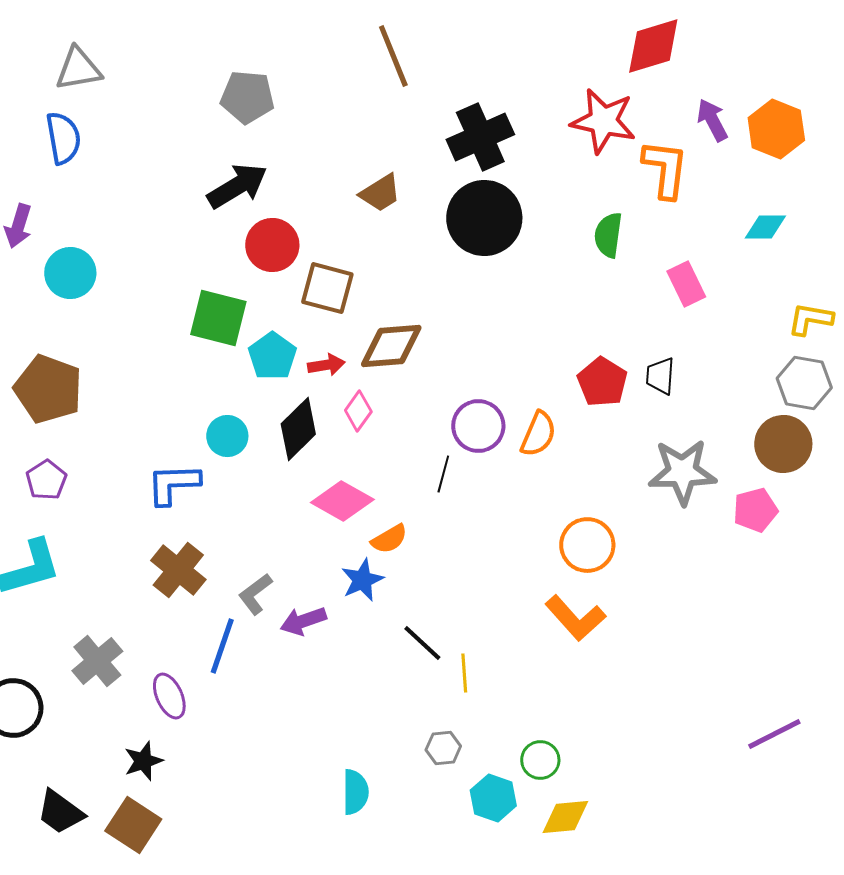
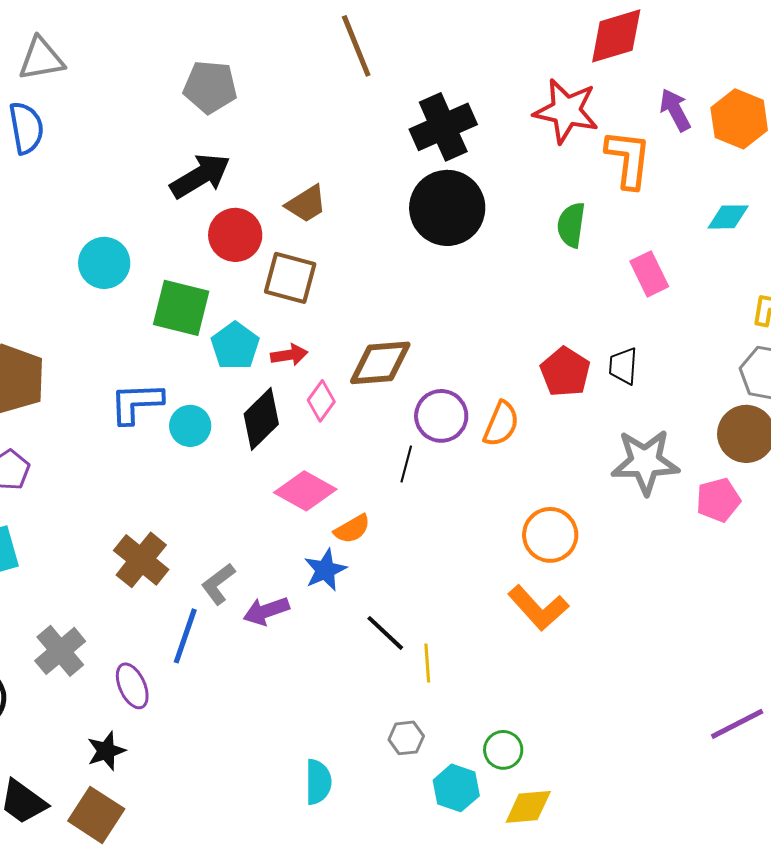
brown trapezoid: (380, 193) -> (306, 204), moved
cyan circle: (70, 273) -> (104, 263), moved
brown diamond: (391, 346) -> (380, 363), moved
blue L-shape: (173, 484) -> (136, 403), moved

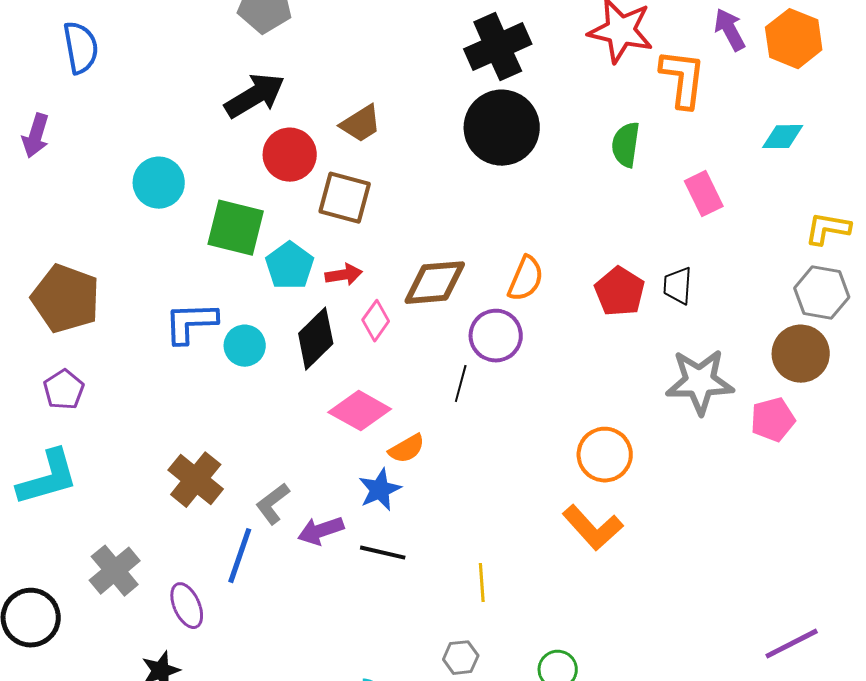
orange semicircle: (501, 424) -> (526, 279), moved
black line: (385, 633) -> (383, 553), moved, turned -30

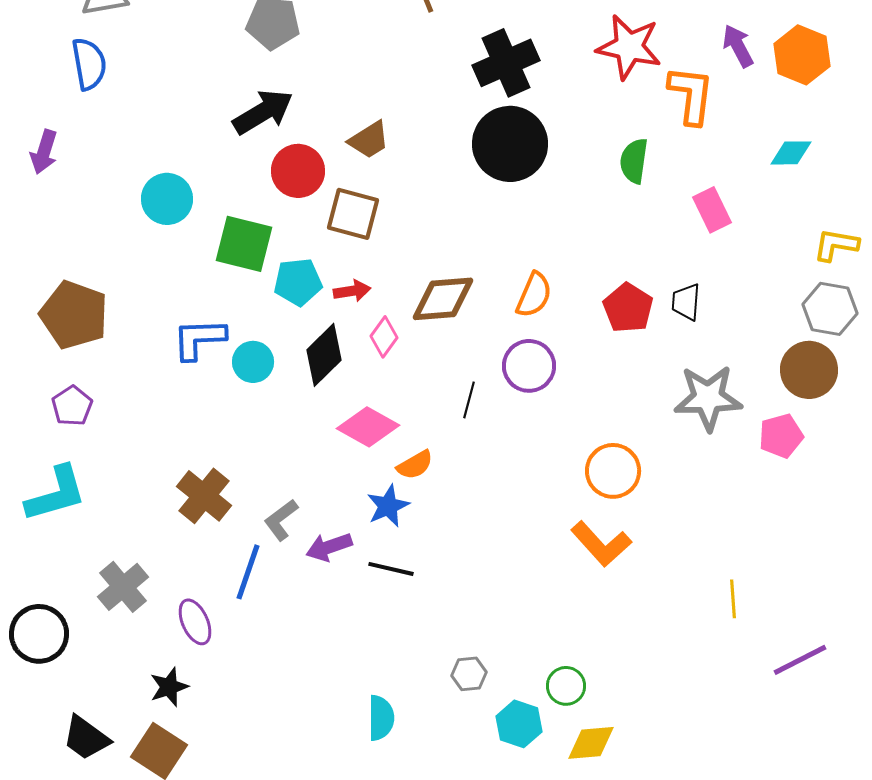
cyan pentagon: (290, 266) -> (298, 282), turned 30
purple circle: (496, 336) -> (529, 366), moved
yellow line: (482, 583) -> (733, 599), moved

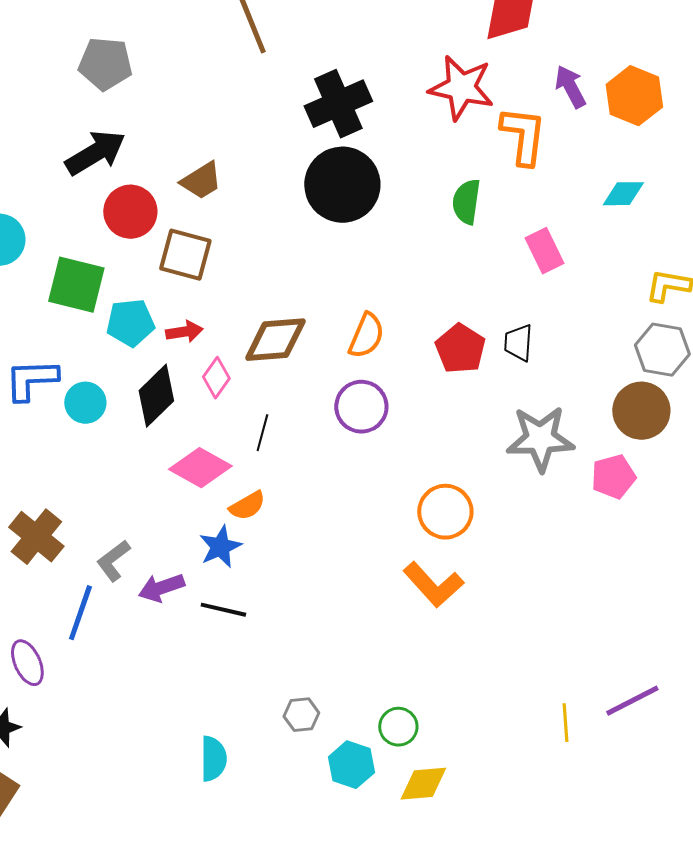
black line: (469, 400) -> (262, 433), moved
yellow line: (733, 599) -> (565, 723), moved

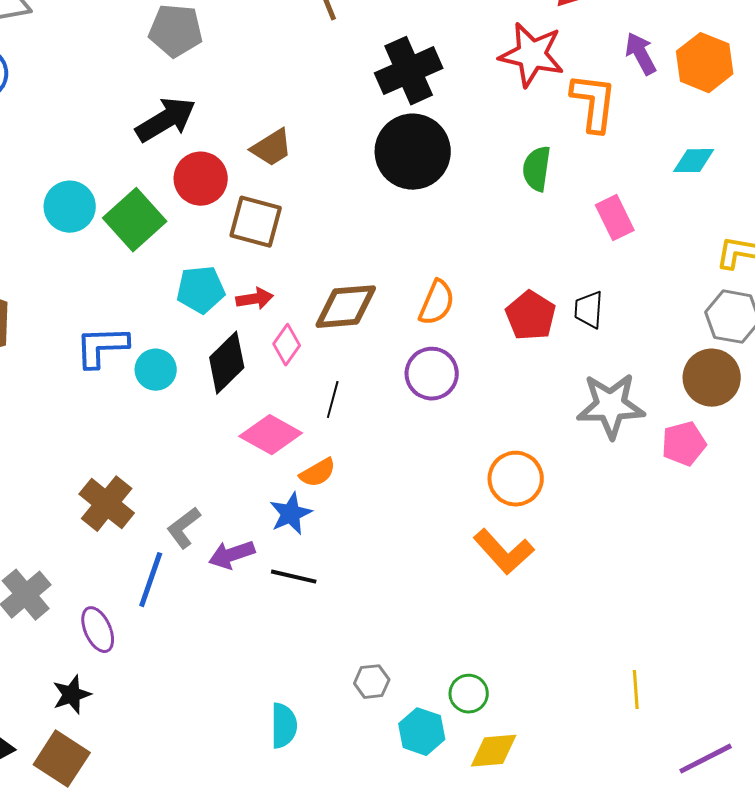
green square: (76, 285) -> (135, 220), moved, turned 34
purple line: (632, 701) -> (706, 759), moved

